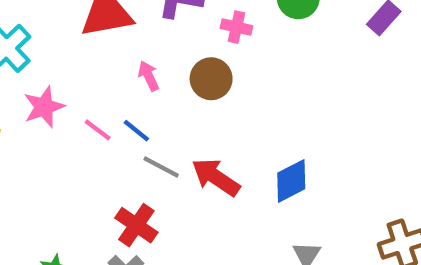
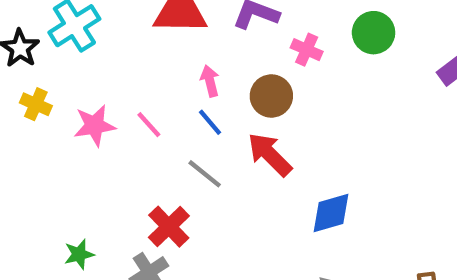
pink star: (44, 107) -> (94, 126), moved
blue line: (136, 131) -> (210, 122), moved
red arrow: (216, 177) -> (270, 154), moved

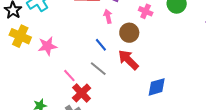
pink arrow: (210, 81) -> (108, 16), moved
yellow cross: (36, 104) -> (20, 36), size x1.5
pink line: (149, 125) -> (69, 76), moved

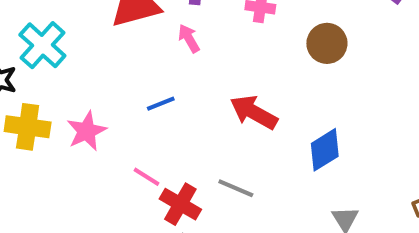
brown circle: (129, 33) -> (327, 43), moved
blue line: (101, 45) -> (161, 104), moved, turned -56
gray line: (98, 69) -> (236, 188), moved

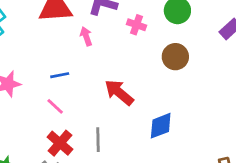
pink line: (146, 177) -> (55, 106), moved
gray line: (236, 188) -> (98, 140), turned 55

